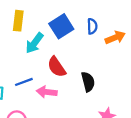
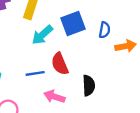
blue line: (24, 82) -> (35, 73), moved
pink arrow: (47, 92) -> (54, 97), moved

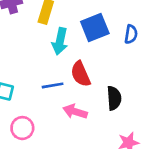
cyan arrow: (42, 35) -> (60, 41), turned -35

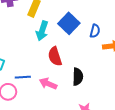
blue square: (95, 28) -> (69, 23), turned -30
blue line: (53, 85) -> (23, 77), moved

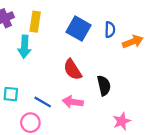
cyan arrow: (42, 31) -> (24, 47), moved
blue line: (23, 77) -> (43, 102), turned 49

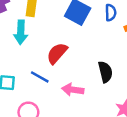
red semicircle: (73, 70) -> (57, 53), moved, turned 75
blue line: (43, 102) -> (40, 77), moved

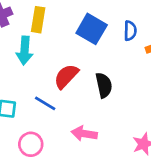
black semicircle: (105, 72) -> (104, 85), moved
pink arrow: (73, 90) -> (84, 134), moved

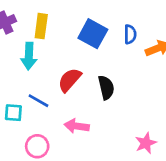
blue line: (45, 103) -> (38, 101), moved
pink arrow: (84, 134) -> (77, 126), moved

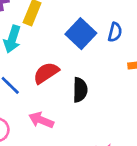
blue semicircle: (130, 34) -> (115, 32), moved

